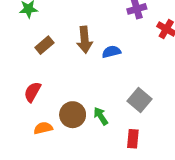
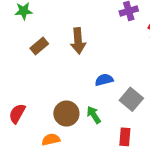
blue semicircle: (111, 52) -> (104, 80), moved
red semicircle: (32, 92) -> (17, 114), moved
orange semicircle: (43, 128) -> (51, 139), moved

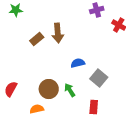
brown rectangle: (39, 46) -> (37, 39), moved

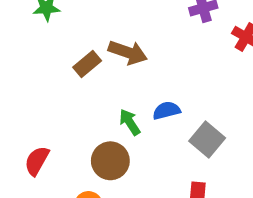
brown arrow: (58, 33) -> (128, 52), turned -66
green arrow: (70, 90) -> (130, 122), moved

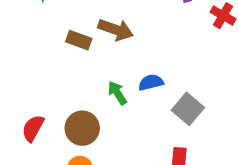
brown rectangle: (87, 64) -> (79, 40), turned 60
brown circle: (110, 161) -> (82, 128), moved

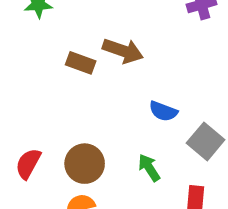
blue semicircle: (151, 82) -> (163, 111), turned -145
green arrow: (117, 93) -> (149, 168), moved

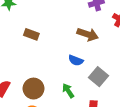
brown arrow: (123, 51) -> (88, 34), moved

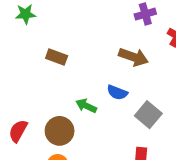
green arrow: (68, 91) -> (86, 106), moved, turned -32

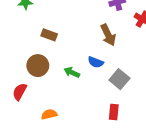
brown arrow: (133, 57) -> (108, 35), turned 45
brown circle: (60, 131) -> (38, 66), moved

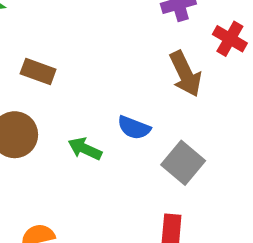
brown arrow: (108, 35) -> (185, 74), moved

